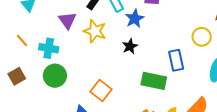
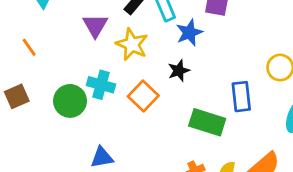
cyan cross: (49, 48) -> (101, 85), moved
orange square: (101, 91) -> (143, 96), moved

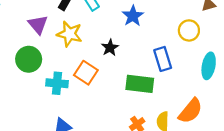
blue star: (189, 33) -> (133, 16), moved
cyan cross: (101, 85) -> (57, 83), moved
green circle: (70, 101) -> (29, 59), moved

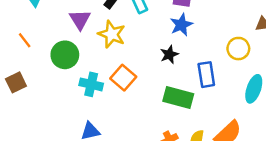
black star: (110, 48) -> (169, 54), moved

